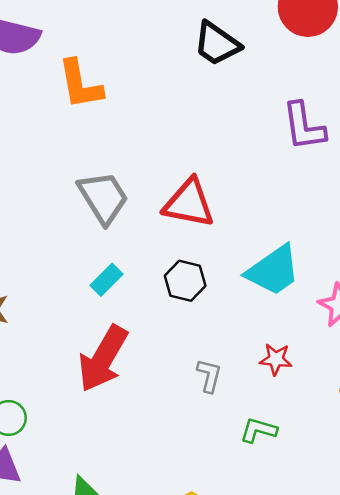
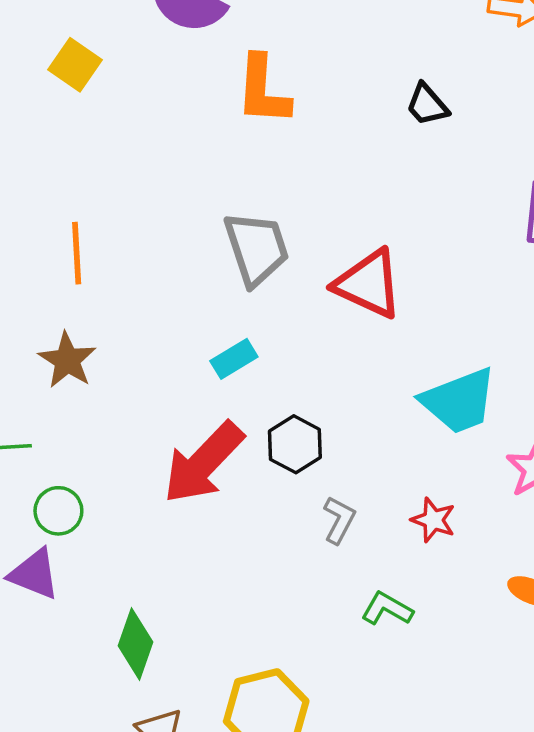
black trapezoid: (217, 44) -> (427, 105), moved, size x0.7
black hexagon: (185, 281) -> (295, 444), moved

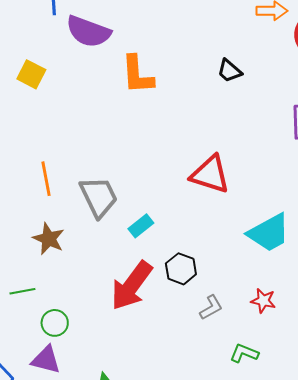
gray trapezoid: (256, 248) -> (99, 197), moved
gray L-shape: (339, 520) -> (211, 307), turned 40

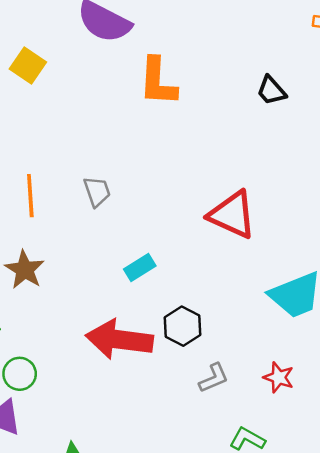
gray trapezoid: (99, 197) -> (97, 192), moved, size x0.6
red arrow: (132, 286) -> (119, 340), turned 54

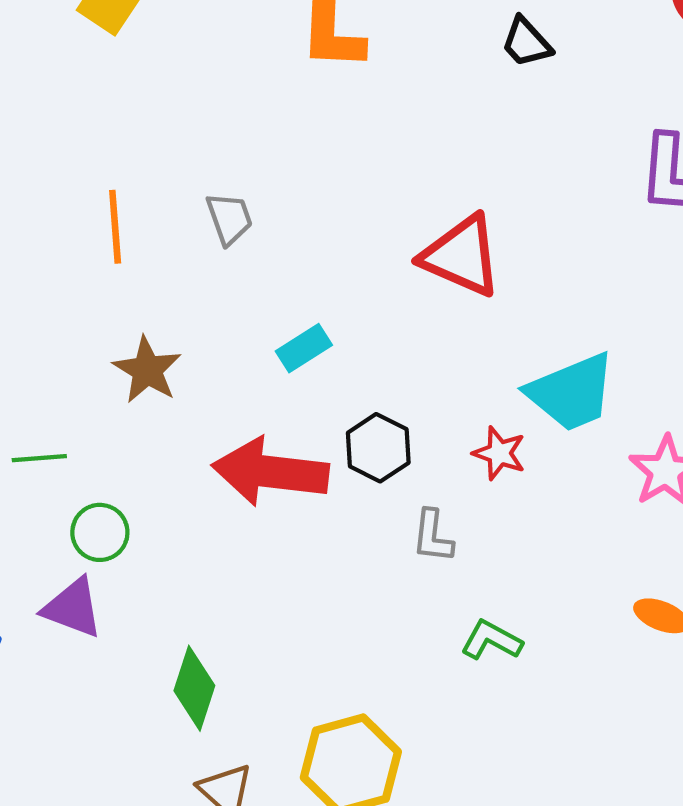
brown star: (25, 270) -> (147, 370), moved
red star: (279, 377) -> (499, 453), moved
gray L-shape: (214, 378) -> (433, 536), turned 120

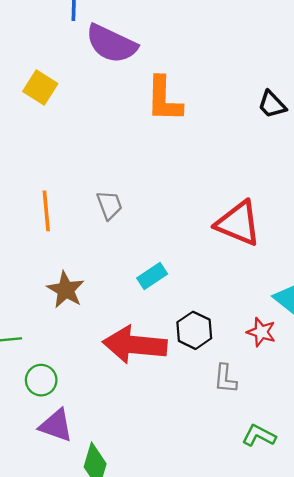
purple triangle: (73, 608) -> (56, 425), moved

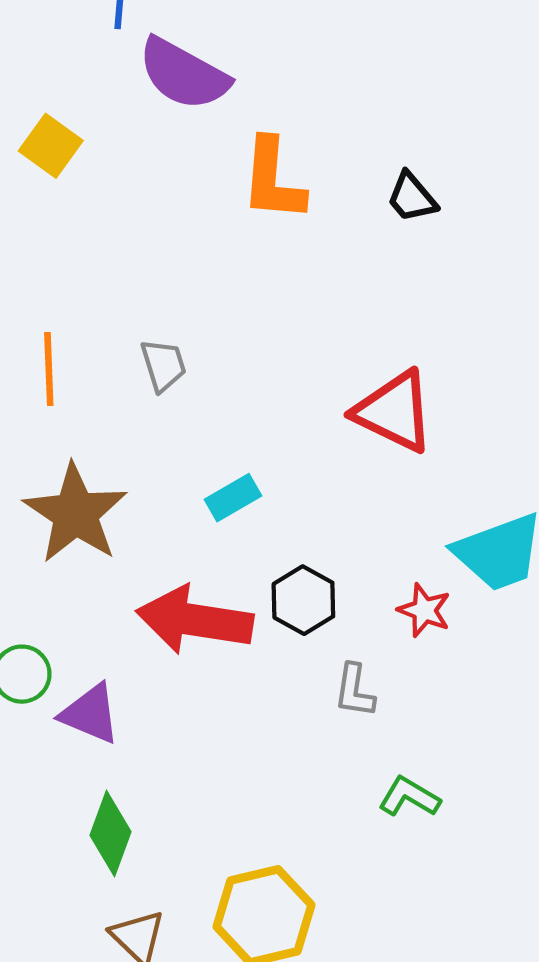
black trapezoid: (272, 104) -> (412, 197), moved
brown star: (66, 290) -> (75, 513), size x1.5
purple triangle: (56, 425) -> (90, 714), moved

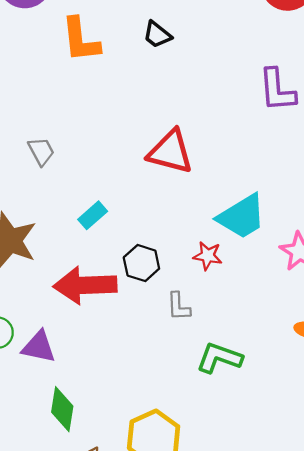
green L-shape: (409, 797) -> (219, 358), size x1.4

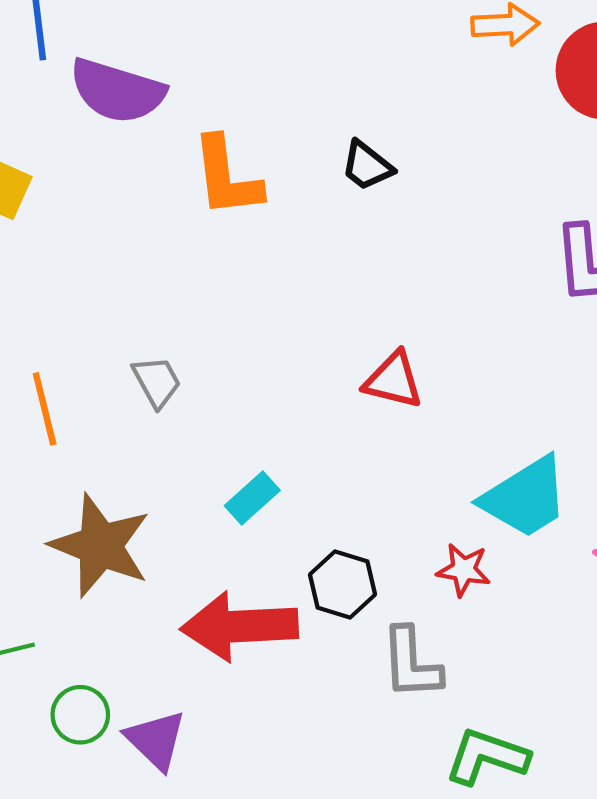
red triangle: (170, 152) -> (393, 380), size x0.7
gray L-shape: (179, 306) -> (411, 663), size x1.4
purple triangle: (39, 347) -> (156, 740), turned 33

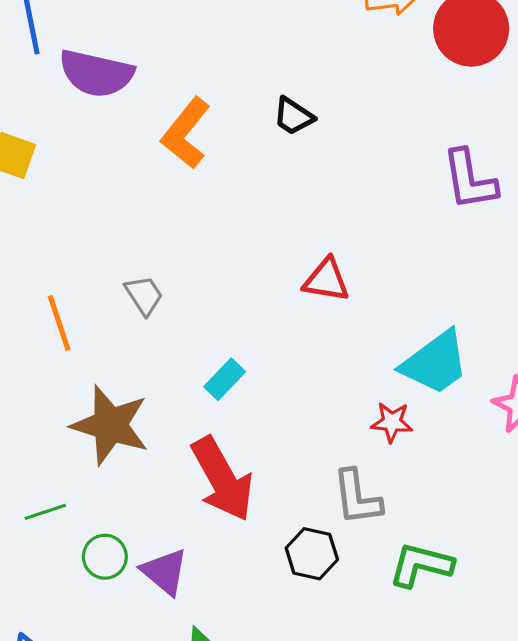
orange L-shape: (227, 177) -> (186, 133), turned 50
black hexagon: (343, 584) -> (312, 554), moved
red arrow: (239, 626) -> (222, 479), turned -112

